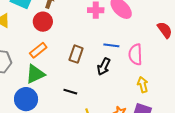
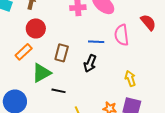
red circle: (43, 22) -> (36, 28), moved
pink semicircle: (135, 54) -> (122, 35), moved
green triangle: (35, 74) -> (41, 73), moved

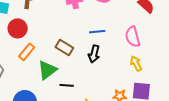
red circle: (36, 28) -> (18, 28), moved
pink semicircle: (122, 35) -> (133, 37), moved
brown rectangle: (62, 53) -> (64, 48), turned -66

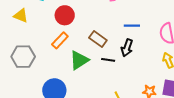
red circle: (18, 28) -> (65, 15), moved
black line: (67, 85) -> (108, 60), moved

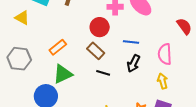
red circle: (65, 15) -> (100, 27), moved
black arrow: (127, 48) -> (133, 63), moved
green triangle: (79, 60) -> (63, 74), moved

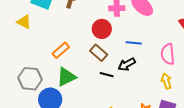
gray hexagon: (19, 59) -> (30, 79), moved
black arrow: (133, 63) -> (127, 64), moved, turned 36

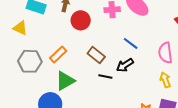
red circle: (102, 29) -> (81, 20), moved
blue line: (134, 43) -> (131, 43), turned 35
gray hexagon: (30, 79) -> (30, 61), moved

